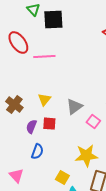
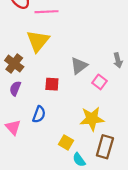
yellow triangle: (44, 100) -> (38, 41), moved, size x1.6
purple semicircle: (31, 127) -> (15, 88), moved
pink triangle: (16, 176) -> (13, 127), moved

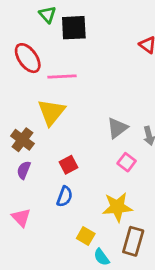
gray triangle: (79, 66) -> (117, 128), moved
red square: (52, 84) -> (69, 165), turned -32
blue semicircle: (39, 114) -> (65, 196), moved

